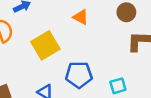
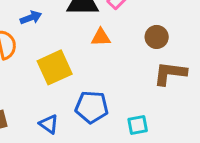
orange triangle: (81, 17) -> (101, 37), turned -35

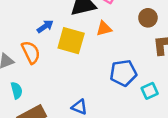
yellow square: (55, 67) -> (71, 41), moved, turned -36
blue pentagon: (92, 107) -> (123, 73), moved

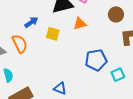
yellow square: (71, 41) -> (53, 34), size x0.6

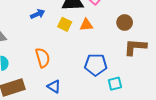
yellow square: (53, 34) -> (65, 24), moved
orange semicircle: (20, 44) -> (43, 58), moved

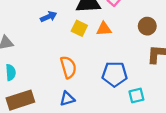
orange semicircle: (43, 58) -> (68, 67), moved
blue triangle: (54, 86) -> (67, 99), turned -48

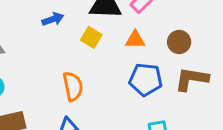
orange triangle: (104, 29) -> (135, 40), moved
blue pentagon: (115, 74) -> (146, 80), moved

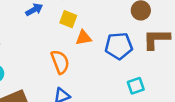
orange triangle: (135, 40) -> (84, 38), moved

